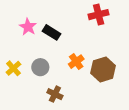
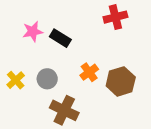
pink star: (28, 27) -> (33, 32), turned 30
brown cross: (55, 94) -> (64, 110), size x1.5

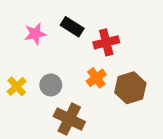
red cross: (115, 17) -> (106, 42), moved
black rectangle: (60, 38) -> (72, 27), moved

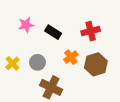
black rectangle: (72, 27) -> (53, 32), moved
red cross: (106, 42) -> (91, 31), moved

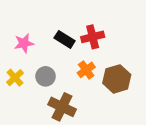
pink star: (26, 25) -> (24, 43), moved
red cross: (91, 31) -> (93, 37), moved

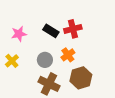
gray circle: (46, 76) -> (45, 60), moved
brown hexagon: (117, 79) -> (81, 78), moved

